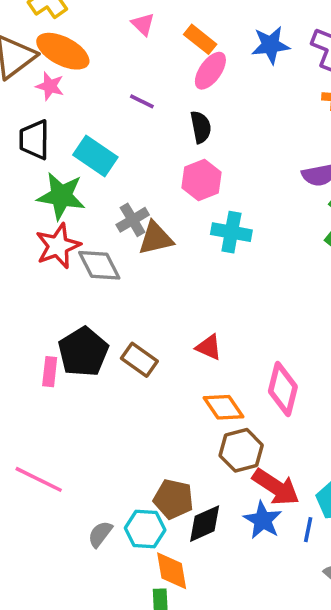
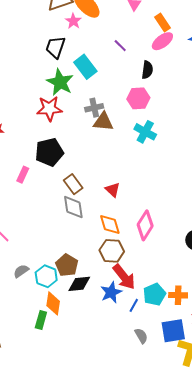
gray diamond: (99, 265) -> (73, 207), moved
black pentagon: (83, 352) -> (49, 152), moved

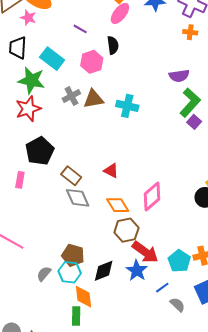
pink hexagon: (138, 98) -> (92, 62), moved
brown triangle: (103, 122) -> (93, 99), moved
pink diamond: (145, 225) -> (152, 197), turned 32
brown pentagon: (67, 265) -> (73, 255), moved
blue line: (134, 305) -> (162, 288), moved, turned 40

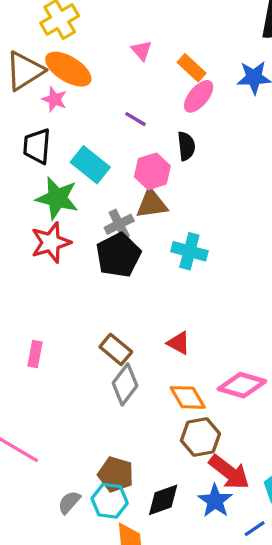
brown triangle: (93, 99) -> (152, 204), moved
cyan cross: (127, 106) -> (189, 251), moved
black pentagon: (40, 151) -> (118, 255), moved
pink diamond: (152, 197) -> (242, 385), turned 56
gray diamond: (78, 198) -> (125, 384), turned 60

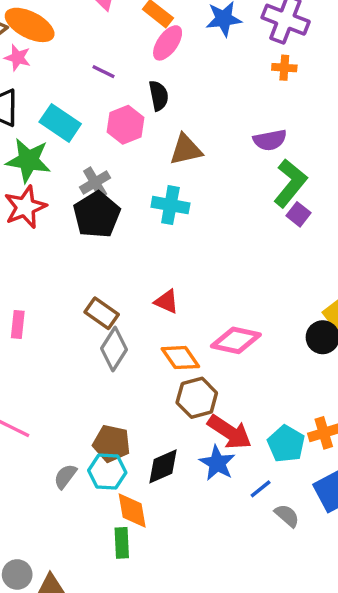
brown triangle: (152, 204) -> (186, 150), moved

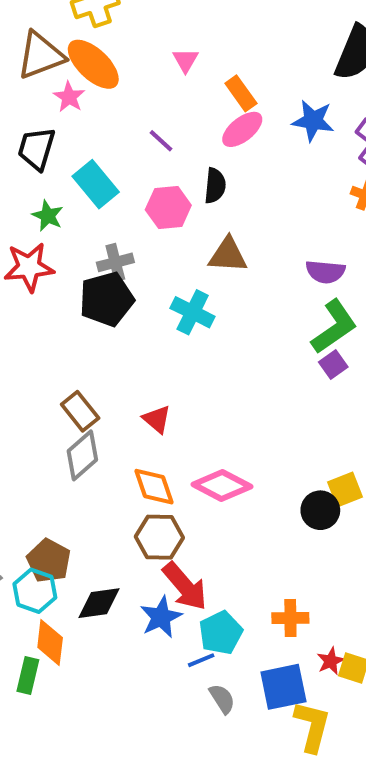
green star: (28, 160) -> (48, 216), size x0.6
cyan pentagon: (286, 444) -> (221, 633), moved

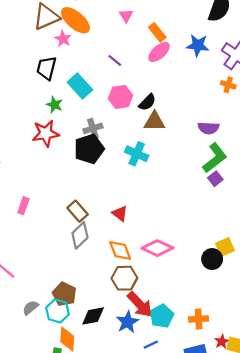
black semicircle: (215, 186) -> (147, 102), moved, turned 42
cyan pentagon: (221, 633) -> (162, 316), moved

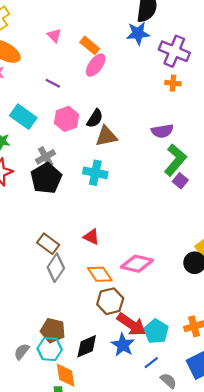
blue star: (198, 45) -> (138, 33), moved

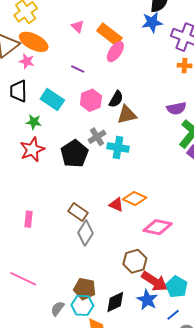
orange rectangle: (90, 45) -> (109, 34), size x1.4
gray cross: (46, 157) -> (97, 137), moved
orange diamond: (100, 274) -> (135, 198), moved, turned -30

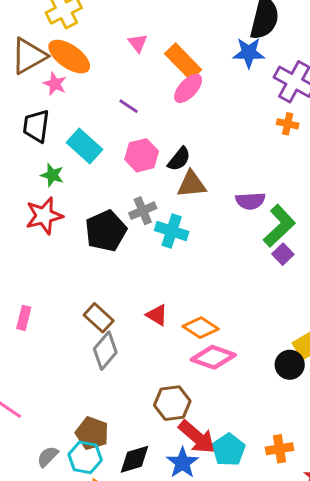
purple semicircle: (176, 108) -> (250, 201), moved
orange diamond: (135, 198) -> (201, 328), moved

